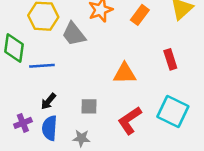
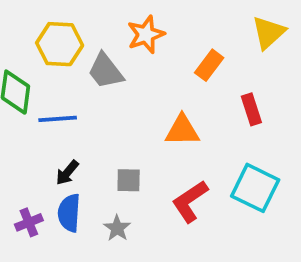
orange rectangle: (140, 15) -> (209, 65), moved
purple cross: (23, 123) -> (29, 222), moved
gray star: (81, 138) -> (117, 228), turned 30

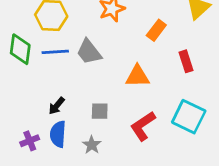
gray trapezoid: (106, 71) -> (89, 52), moved
blue line: (58, 119) -> (55, 52), moved

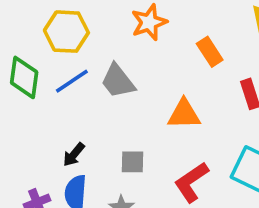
orange rectangle: (156, 30) -> (210, 52), turned -70
blue line: (55, 52) -> (72, 81), turned -30

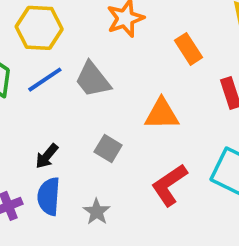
gray square: (133, 162) -> (108, 149), moved, turned 30

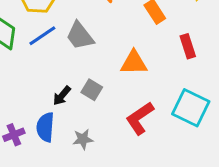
black arrow: (47, 156) -> (62, 96), moved
gray star: (97, 212) -> (83, 139), turned 30

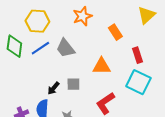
gray square: (92, 90) -> (73, 84), turned -32
cyan square: (191, 108) -> (138, 82), moved

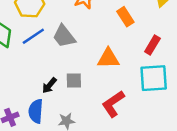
red rectangle: (137, 55) -> (152, 45), turned 49
cyan square: (138, 82) -> (154, 78), turned -30

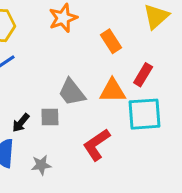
gray trapezoid: (64, 36) -> (72, 92), moved
orange triangle: (108, 58) -> (112, 91), moved

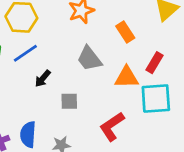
gray trapezoid: (72, 92) -> (89, 59), moved
black arrow: (21, 123) -> (43, 79), moved

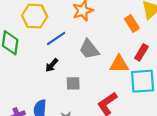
orange rectangle: (125, 32) -> (132, 23), moved
blue line: (25, 53) -> (56, 38), moved

